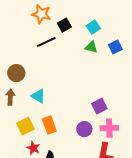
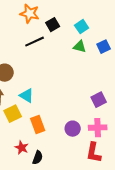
purple square: (99, 106) -> (99, 100), moved
yellow square: (25, 126) -> (13, 114), moved

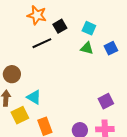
cyan square: (82, 27) -> (89, 28), turned -32

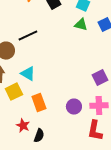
black line: (42, 43) -> (28, 36), moved

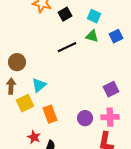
black line: (28, 36) -> (67, 47), moved
cyan triangle: (28, 74) -> (39, 85), turned 49

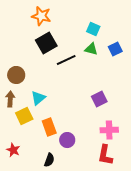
black square: (65, 14) -> (46, 43), moved, size x1.5
purple square: (111, 89) -> (99, 99), moved
purple circle: (85, 118) -> (67, 140), moved
red star: (34, 137) -> (13, 150), moved

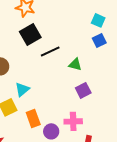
cyan square: (93, 29) -> (98, 20), moved
green triangle: (91, 49) -> (75, 64), moved
pink cross: (109, 130) -> (73, 121), moved

